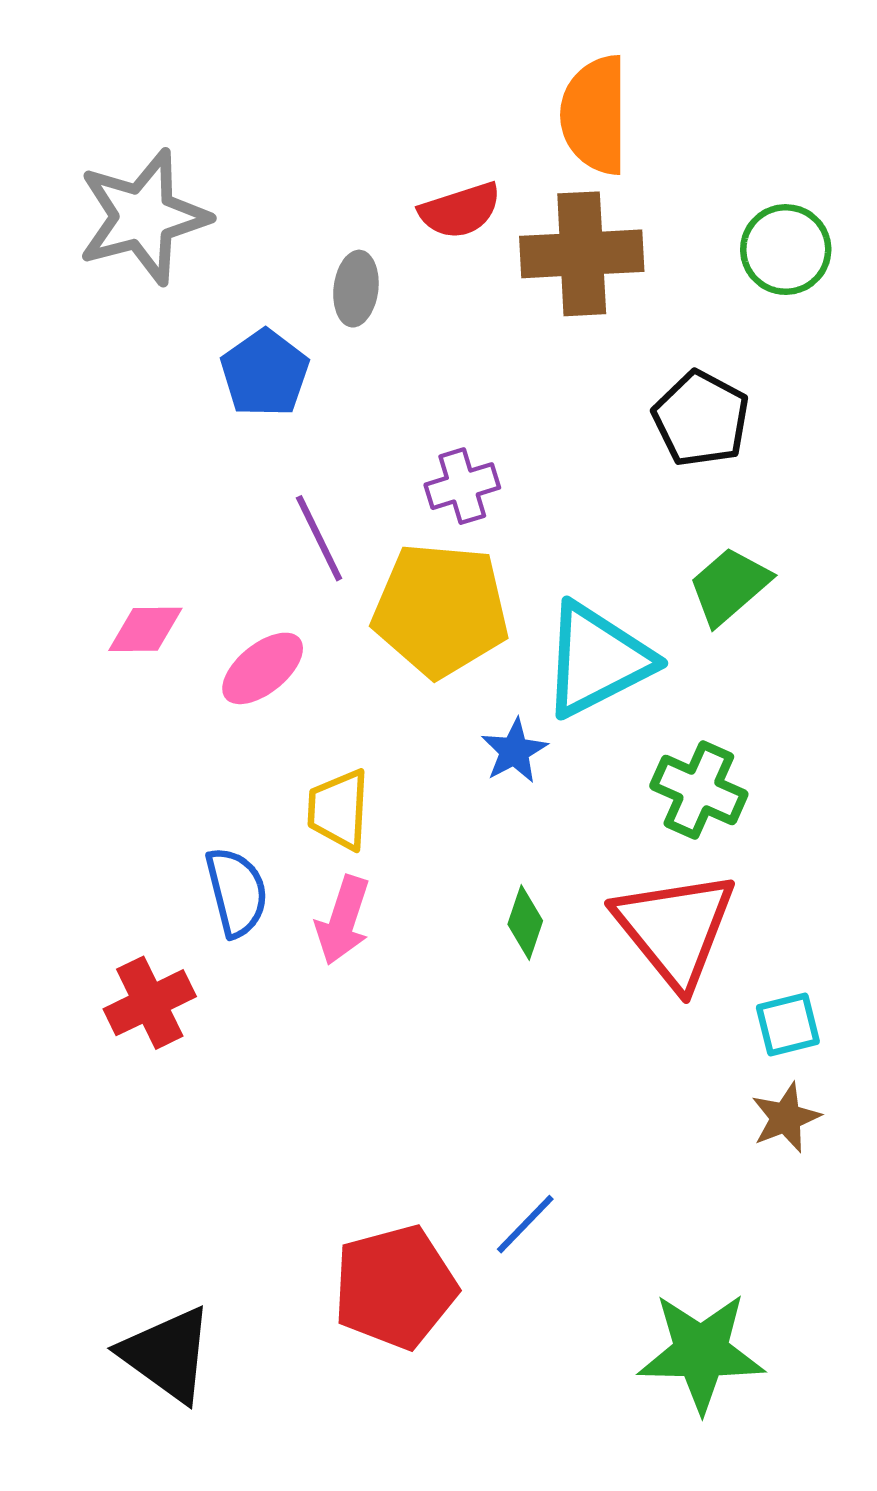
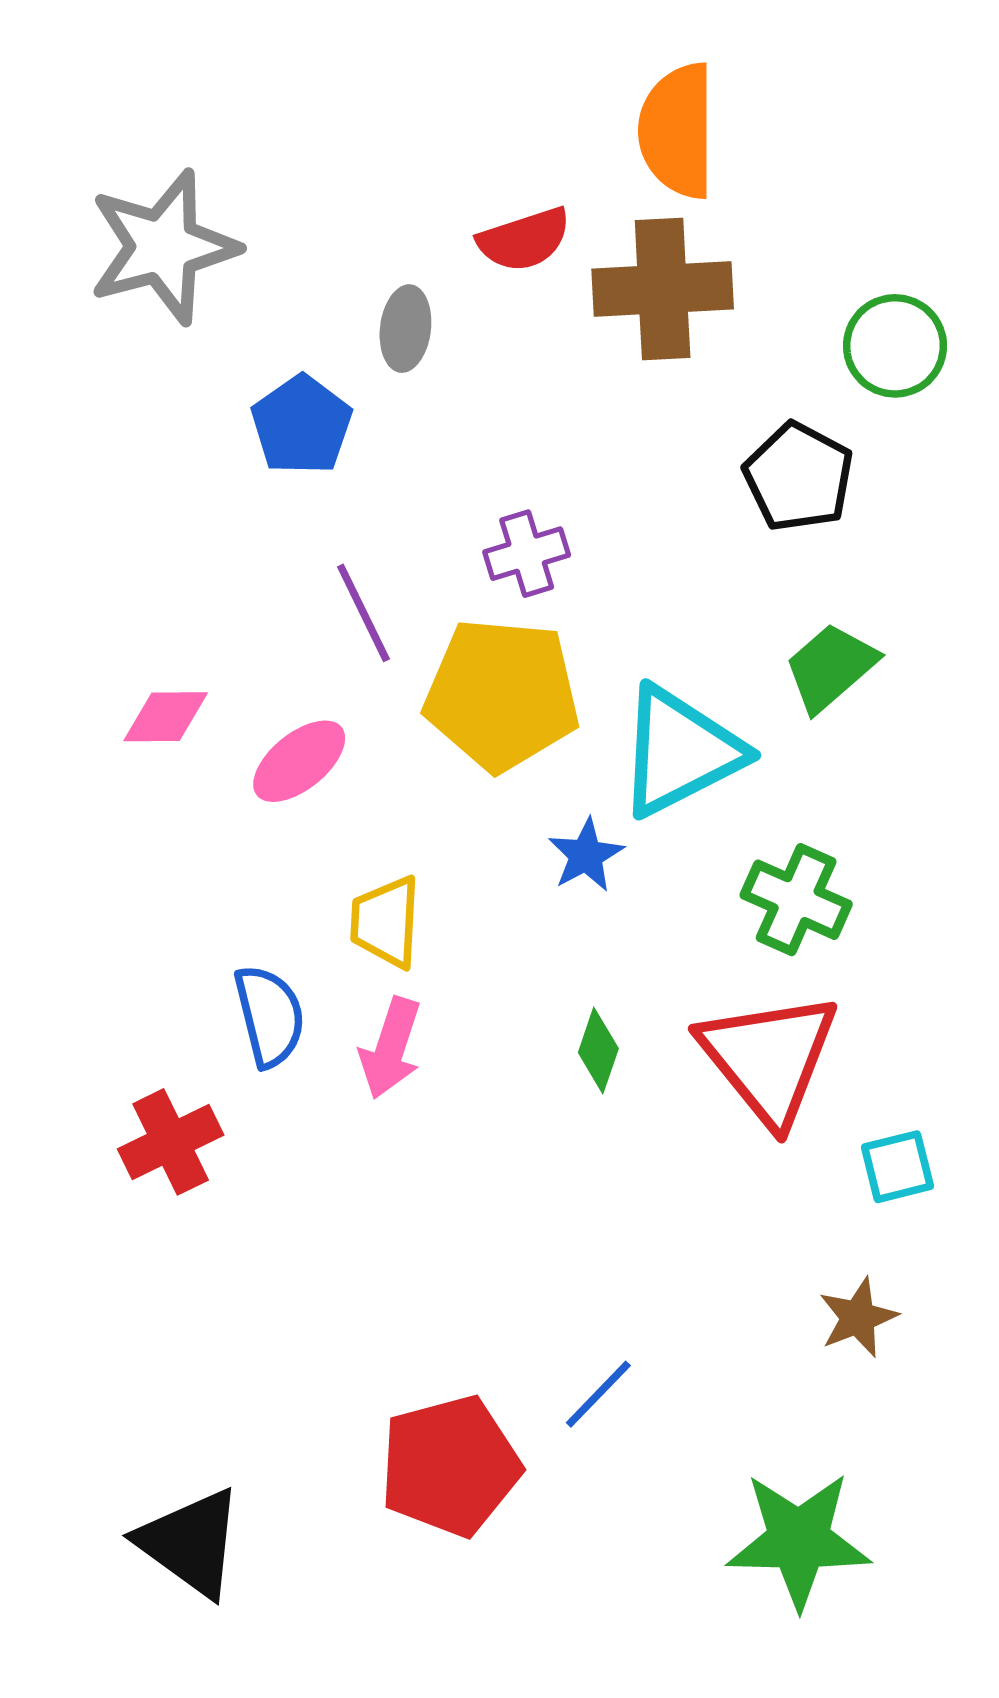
green circle: (786, 250) -> (895, 346), moved
brown star: (786, 1118) -> (858, 1318), moved

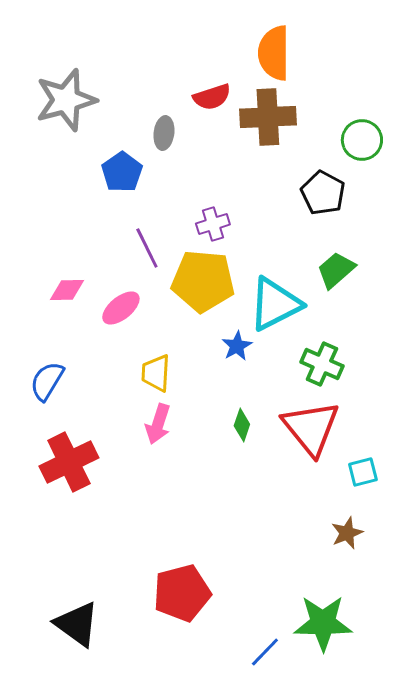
blue semicircle: (269, 1016) -> (47, 381), moved, turned -135
red cross: (171, 1142) -> (69, 462), size x1.4
blue line: (598, 1394) -> (265, 652), moved

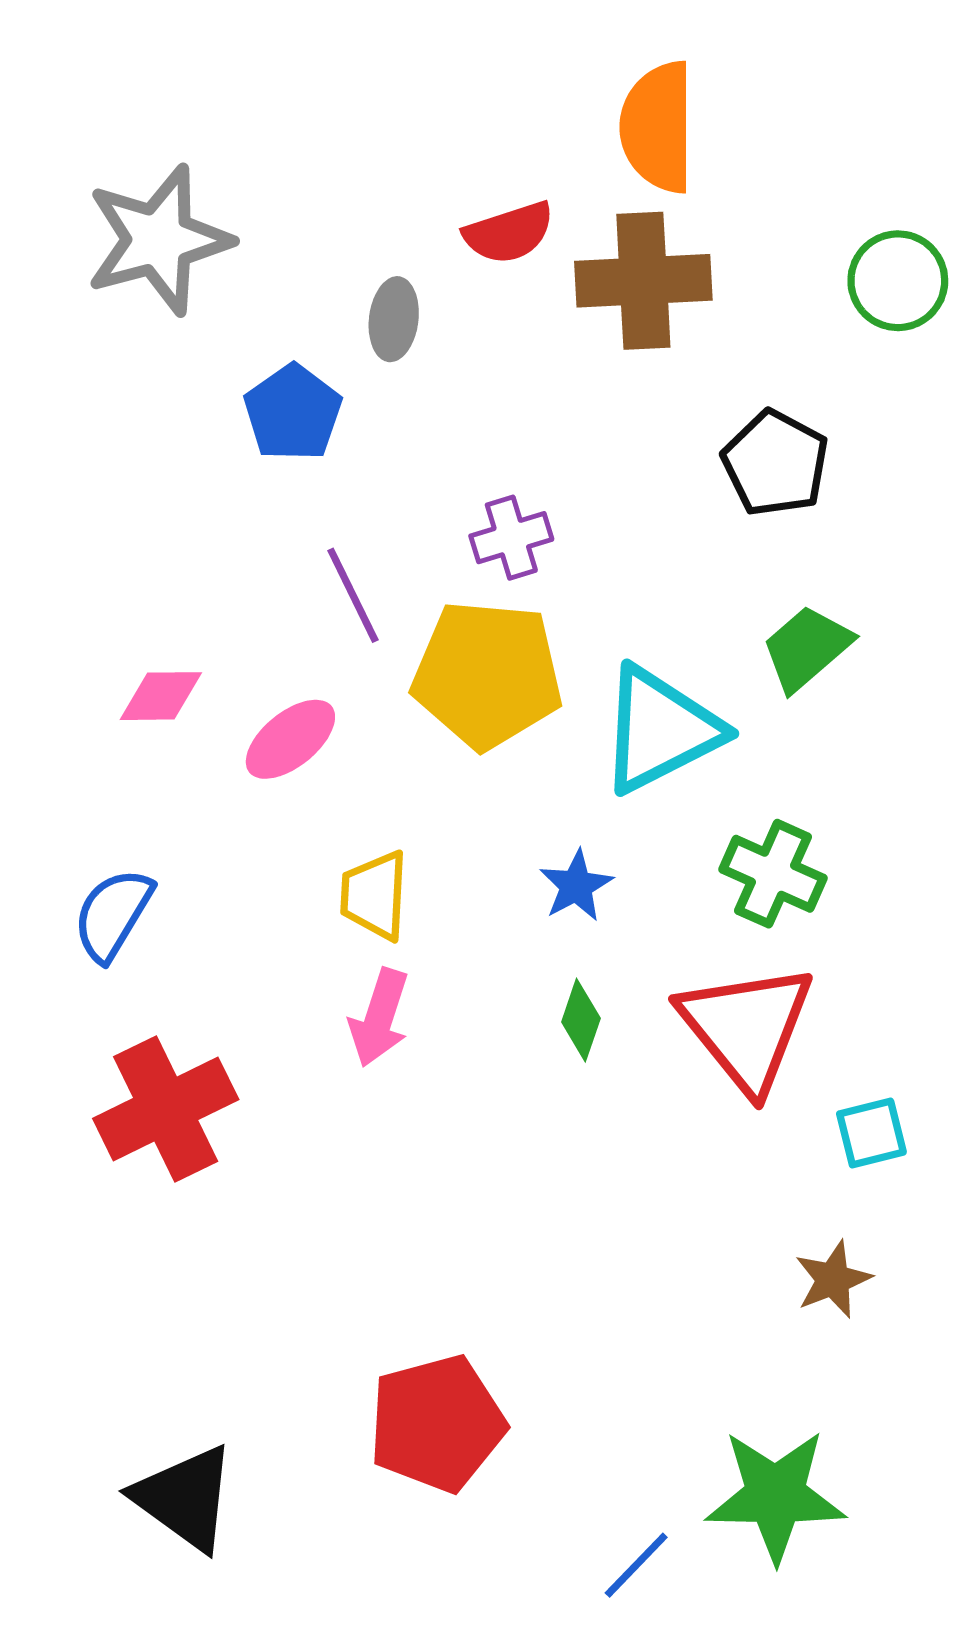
green circle: (362, 140) -> (898, 281), moved
blue star: (237, 346) -> (576, 886), moved

